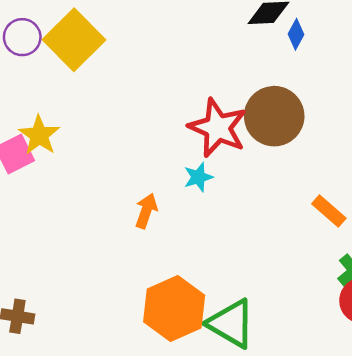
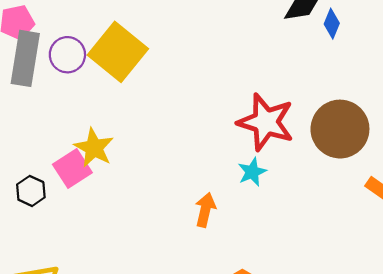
brown circle: (274, 116) -> (340, 129), moved

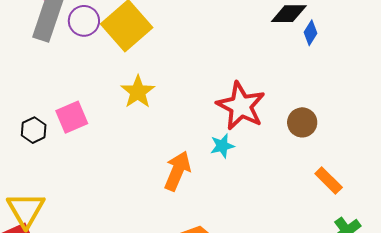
brown circle: (340, 129) -> (302, 122), size x0.6
yellow star: (94, 148) -> (138, 92), moved
orange arrow: (205, 210) -> (177, 171), size x1.4

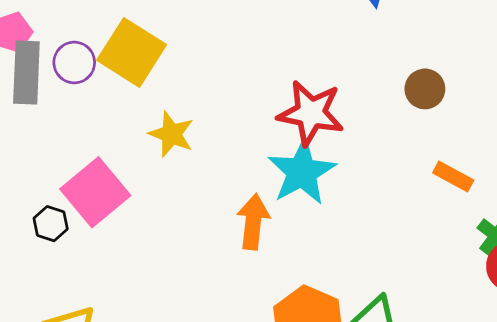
pink square: (72, 117) -> (95, 192), size x1.5
brown circle: (302, 122) -> (425, 89), moved
cyan star: (222, 146) -> (302, 172), size x2.0

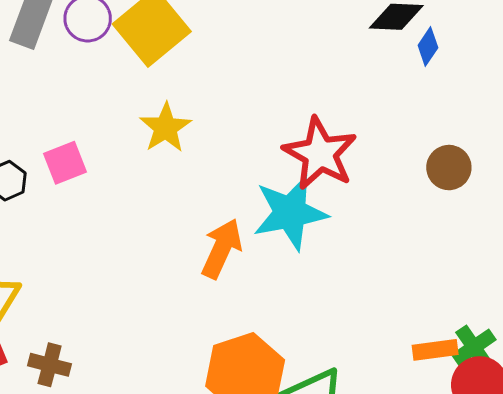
orange rectangle: (453, 176) -> (435, 350), moved, turned -54
pink square: (95, 192) -> (65, 163), size x0.6

